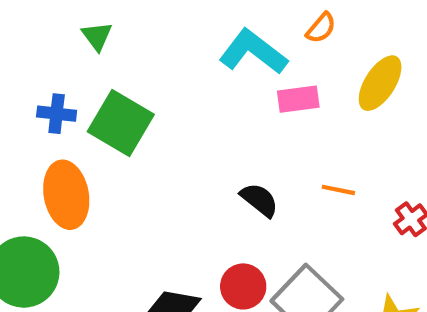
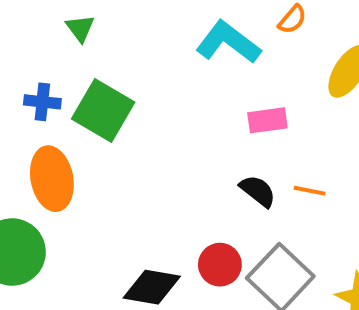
pink rectangle: (298, 99) -> (267, 120), moved
orange line: (338, 190) -> (310, 191), moved
black semicircle: (259, 200) -> (258, 191), moved

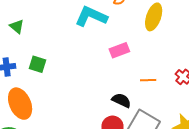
green square: (103, 110) -> (37, 64), size x0.6
black semicircle: (258, 191) -> (121, 100), moved

